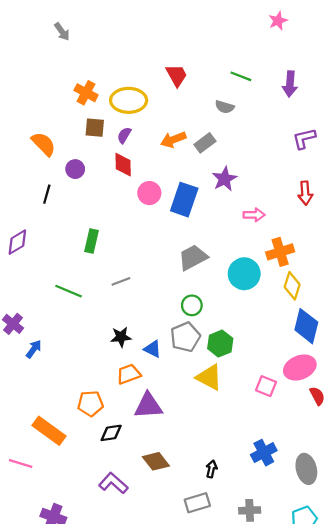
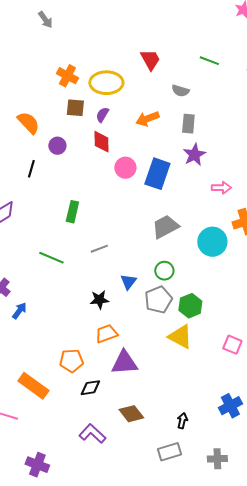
gray semicircle: (225, 107) -> (180, 91), moved
gray rectangle: (205, 143) -> (188, 124), moved, turned -48
blue triangle: (153, 349) -> (128, 282), moved, turned 42

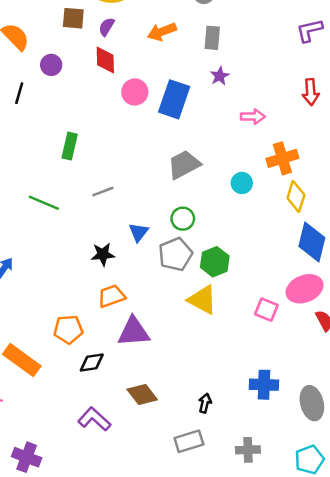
purple star: (194, 155) -> (220, 76), size x0.7
cyan circle: (212, 242) -> (242, 183), size x0.6
blue cross: (230, 406) -> (264, 385), turned 30

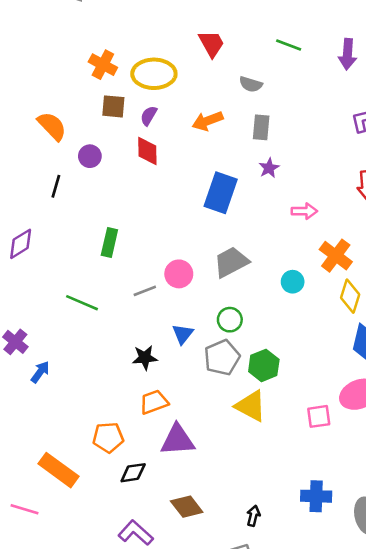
pink circle: (135, 92) -> (179, 274), moved
orange cross: (282, 158) -> (336, 256), turned -36
pink square: (266, 310) -> (319, 416), turned -30

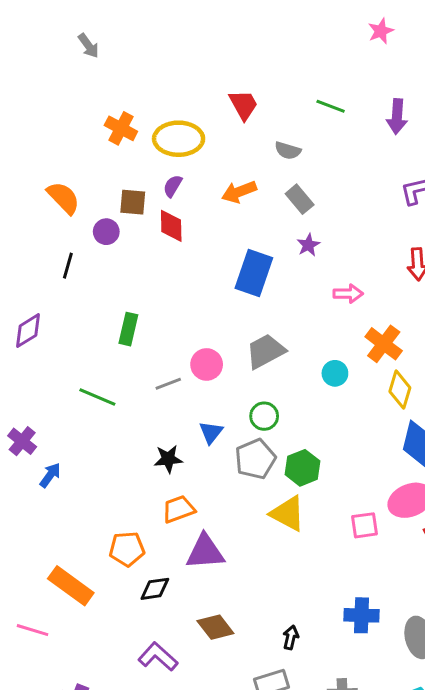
brown square: (113, 106) -> (133, 202), moved
gray rectangle: (261, 127) -> (300, 199), turned -45

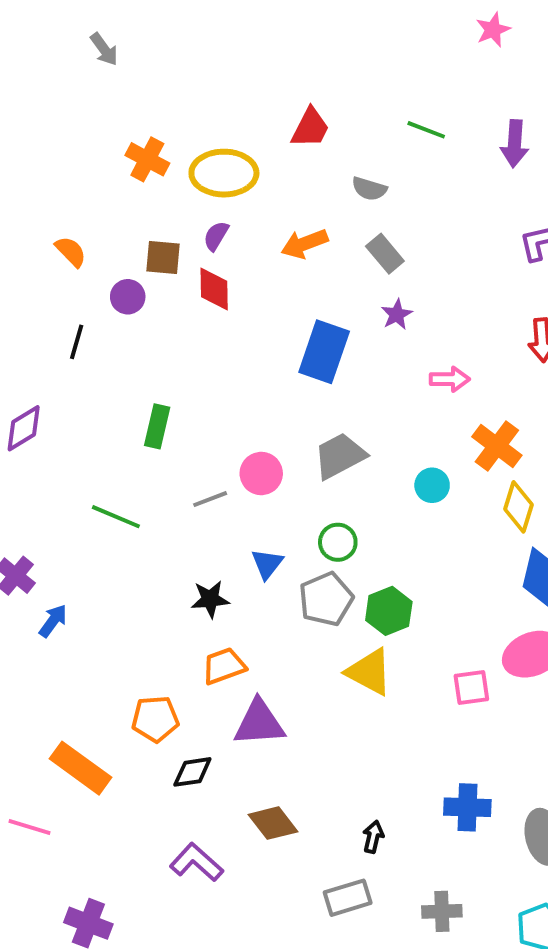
red trapezoid: (243, 105) -> (310, 128), turned 56
orange semicircle: (63, 198) -> (71, 252), size x0.7

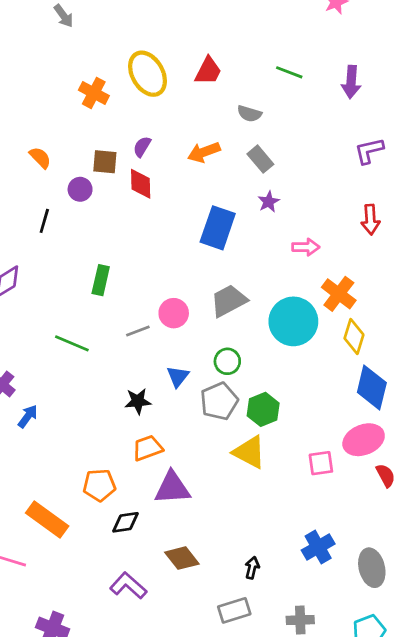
yellow ellipse: (224, 173) -> (148, 74), moved, turned 60
cyan circle: (432, 485) -> (293, 321), size x2.0
blue cross: (467, 807) -> (318, 547), turned -32

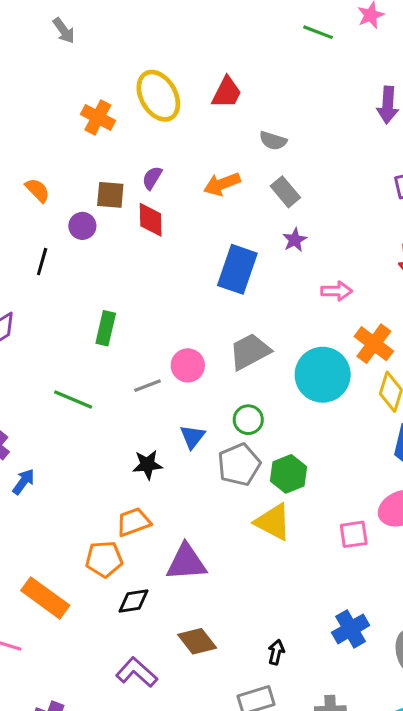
green line: (289, 72) -> (318, 32), moved
orange trapezoid: (148, 448) -> (134, 522), moved

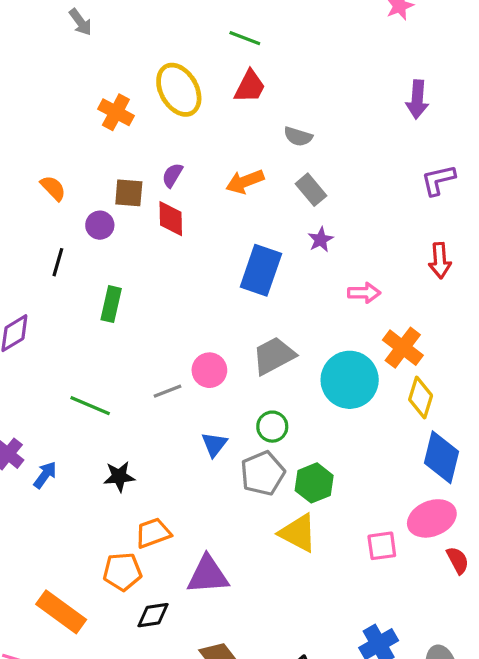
green line: (318, 32) -> (245, 38), moved
green rectangle: (106, 328) -> (111, 304), moved
black star: (147, 465) -> (119, 477), moved
blue arrow: (23, 482) -> (45, 475), moved

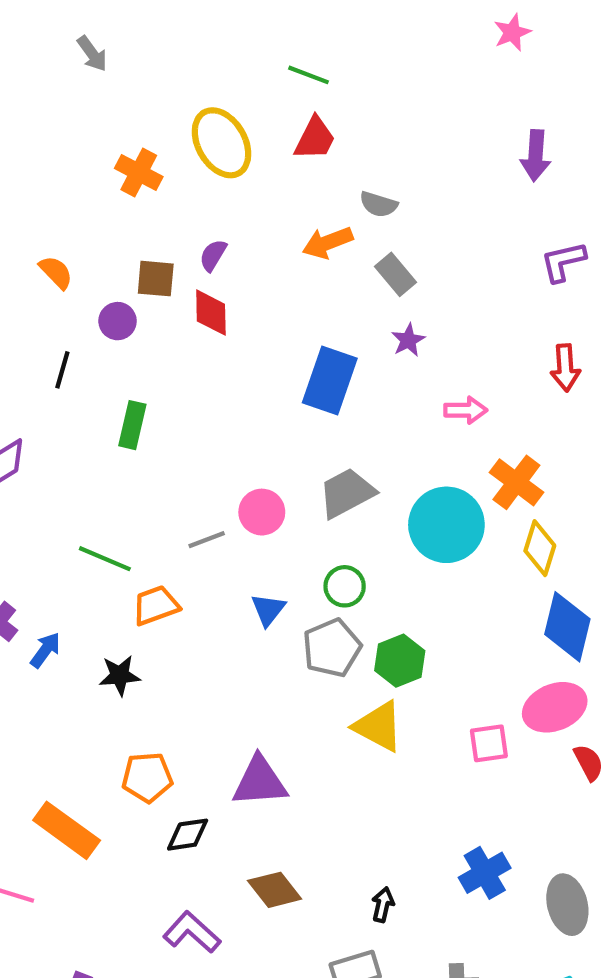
orange arrow: (245, 182) -> (328, 243), moved
black star: (119, 477) -> (120, 675), moved
orange trapezoid: (153, 533) -> (156, 605), moved

